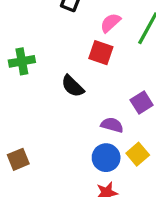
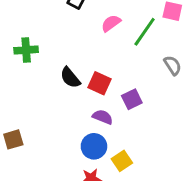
red square: (101, 53) -> (99, 83), moved
yellow square: (138, 154) -> (122, 161), moved

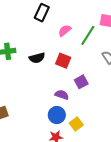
black semicircle: (70, 78) -> (37, 58), moved, turned -63
red square: (99, 83) -> (63, 61), moved

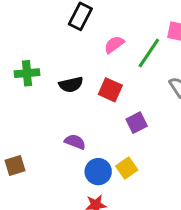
purple semicircle: (62, 95) -> (75, 142), moved
yellow square: (76, 124) -> (127, 168), moved

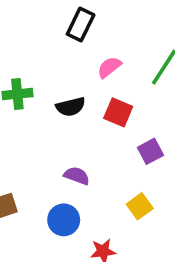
pink semicircle: (114, 45) -> (109, 67), moved
blue circle: (98, 172) -> (64, 220), moved

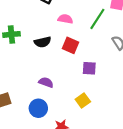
pink semicircle: (109, 67) -> (65, 19), turned 48
purple square: (150, 151) -> (89, 68), turned 32

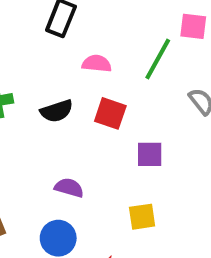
yellow square: (83, 100) -> (142, 217), turned 32

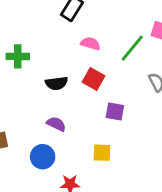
black semicircle: (57, 111) -> (57, 83), moved

